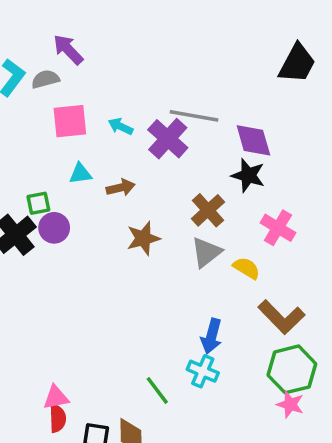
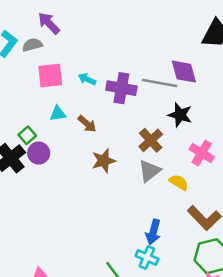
gray line: (194, 116) -> (160, 83), moved
purple cross: (168, 139) -> (121, 88), turned -32
purple diamond: (253, 140) -> (184, 72), moved
brown arrow: (121, 188) -> (87, 124), turned 54
green square: (38, 203) -> (27, 135), turned -30

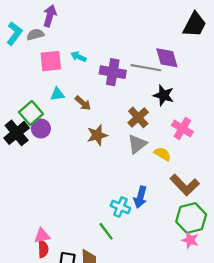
purple arrow: (49, 23) -> (50, 16), turned 60
cyan arrow: (87, 79) -> (78, 57), moved
green square: (27, 135) -> (31, 113), size x1.5
cyan cross: (147, 257) -> (120, 207), moved

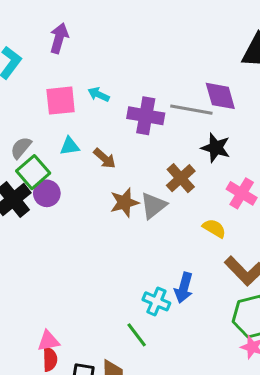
gray semicircle: (35, 35) -> (21, 148), moved, turned -35
gray triangle: (137, 144) -> (153, 206), moved

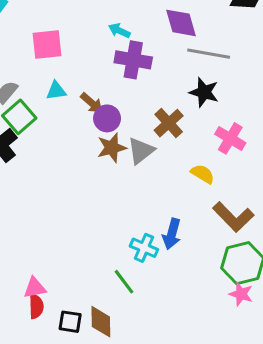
cyan arrow: (99, 94) -> (119, 31), moved
purple diamond: (220, 96) -> (181, 23), moved
gray line: (191, 110) -> (209, 54), moved
purple circle: (47, 193) -> (107, 118), moved

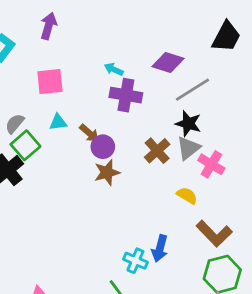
purple diamond: (181, 23) -> (168, 63), turned -56
gray line: (209, 54) -> (192, 90), turned -42
gray triangle: (141, 151) -> (188, 148), moved

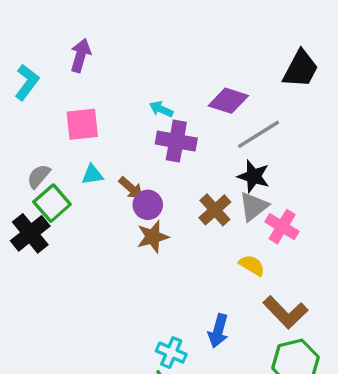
cyan cross: (135, 261) -> (171, 353), moved

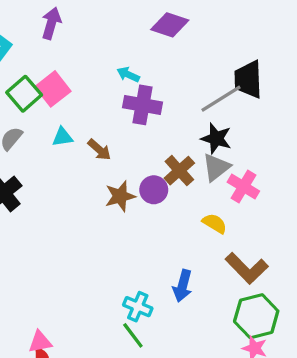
black trapezoid: (301, 69) -> (248, 79), moved, turned 150
purple diamond: (228, 101) -> (170, 25), moved
pink square: (82, 124) -> (53, 89), turned -32
green square: (52, 203) -> (24, 94), moved
purple circle: (148, 205) -> (154, 190), moved

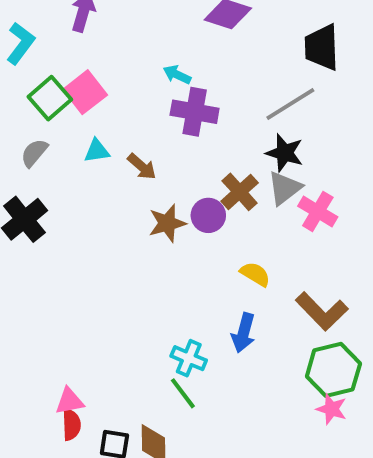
black trapezoid: (248, 79) -> (322, 47), moved
yellow semicircle: (215, 223) -> (255, 274), moved

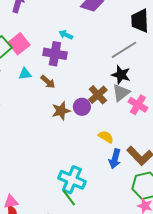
purple cross: (195, 112) -> (55, 54), moved
blue arrow: (243, 333) -> (115, 159), moved
cyan cross: (189, 358) -> (72, 180), size x1.5

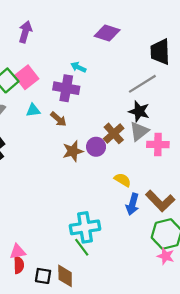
pink cross: (138, 105) -> (158, 145), turned -30
cyan cross: (72, 180) -> (85, 227), turned -32

